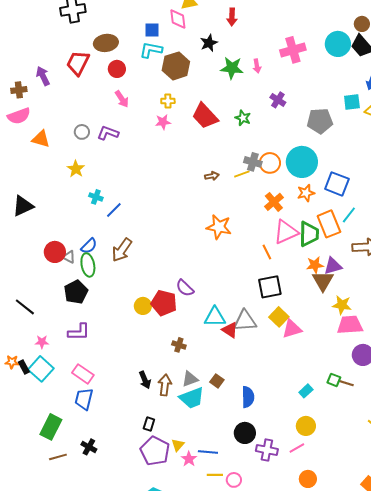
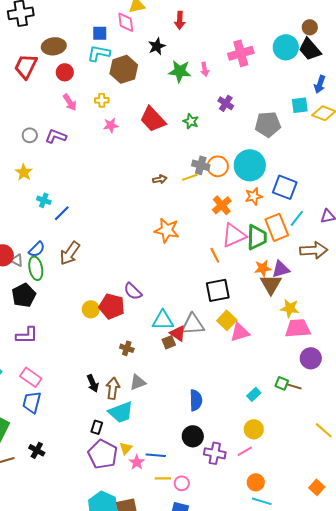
yellow cross: (168, 101) -> (102, 100), moved
brown square: (217, 381) -> (169, 342), moved, turned 32
cyan trapezoid: (192, 398) -> (121, 412), moved

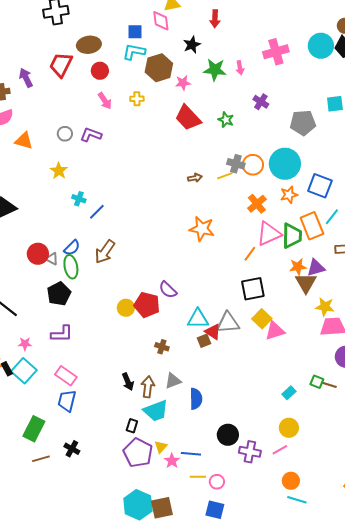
pink star: (111, 125) -> (183, 83), moved
orange line: (215, 255) -> (250, 254), turned 63
blue semicircle: (196, 400) -> (196, 399), moved

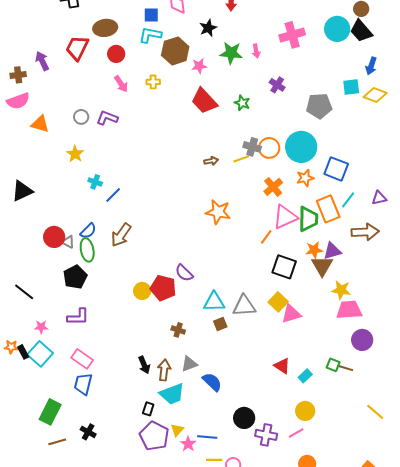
black square: (253, 289) -> (284, 267), moved, turned 30
red triangle: (213, 332) -> (282, 366), moved
blue semicircle: (196, 399) -> (212, 382), turned -45

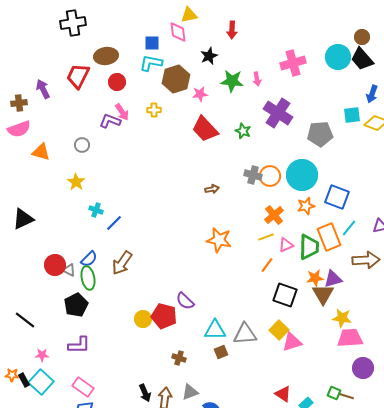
purple cross: (277, 85) -> (278, 113), size x1.8
purple L-shape: (107, 118) -> (110, 121), moved
yellow line: (241, 159) -> (266, 237), moved
pink triangle: (285, 217) -> (286, 245), size x0.6

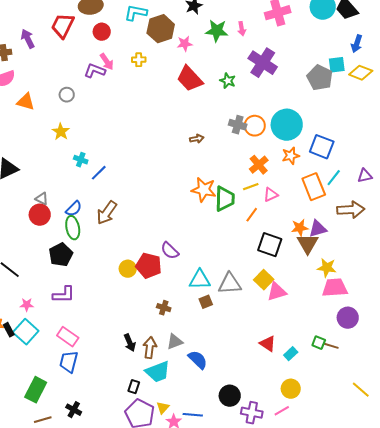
gray pentagon: (320, 134) -> (320, 78), moved, turned 30
green trapezoid: (309, 247) -> (225, 199), moved
gray triangle: (69, 270) -> (42, 199), moved

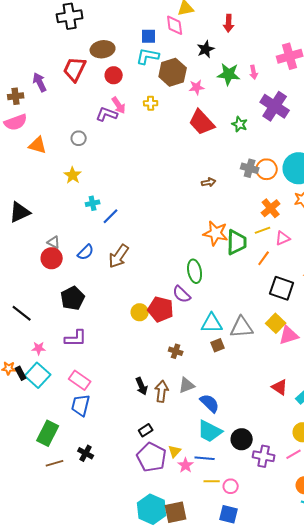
cyan cross: (81, 160) -> (93, 203), turned -32
green ellipse: (73, 228) -> (195, 271), moved
cyan trapezoid: (158, 372) -> (210, 431), moved, turned 48
black rectangle: (134, 387) -> (146, 430), turned 40

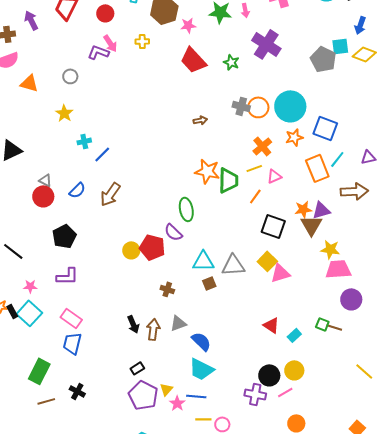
black circle: (242, 439) -> (269, 375), moved

